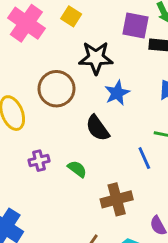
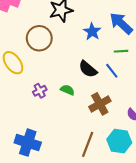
blue star: (117, 93) -> (92, 32), moved
black semicircle: (98, 128) -> (88, 69), moved

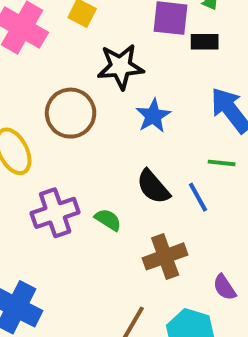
blue star: (92, 32) -> (153, 116), moved
purple cross: (40, 91) -> (55, 213), size x1.6

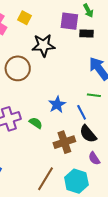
blue star: (153, 116) -> (57, 104), moved
black semicircle: (153, 187) -> (88, 134), moved

